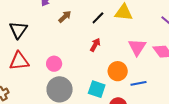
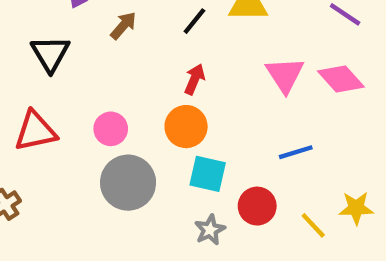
black triangle: (18, 30) -> (50, 54), moved
orange circle: (118, 71) -> (186, 127), moved

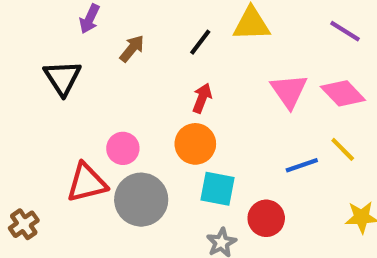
red triangle: (35, 131) -> (87, 183), moved
yellow line: (313, 225) -> (343, 149), moved

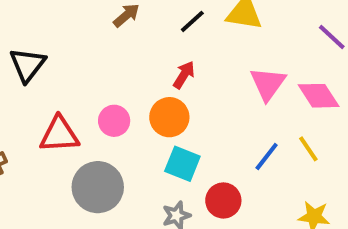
black triangle: (62, 78) -> (28, 65), moved
pink circle: (123, 148) -> (114, 121), moved
blue line: (302, 165) -> (267, 157), turned -44
gray circle: (141, 200) -> (98, 187), moved

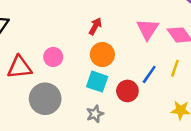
orange circle: (169, 117) -> (102, 55), moved
yellow line: (308, 149) -> (175, 68), turned 56
red circle: (223, 200) -> (127, 91), moved

